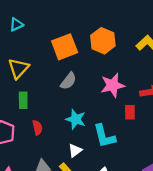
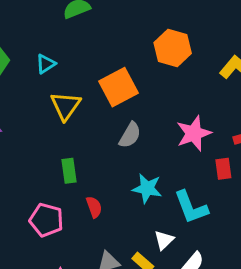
orange hexagon: (103, 41) -> (173, 48), moved
yellow triangle: (18, 68) -> (66, 106), moved
white triangle: (75, 150) -> (164, 240), moved

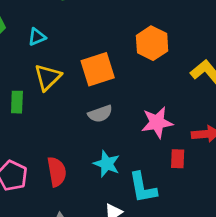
gray semicircle: (130, 135) -> (100, 114), turned 30
green rectangle: (69, 171) -> (17, 102), moved
red semicircle: (94, 207) -> (57, 172), size x1.5

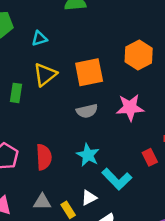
pink star: (157, 122) -> (130, 108), moved
red rectangle: (178, 159) -> (150, 157), turned -35
cyan L-shape: (143, 188) -> (117, 179), turned -40

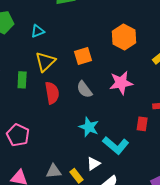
orange square: (89, 72) -> (83, 56), size x0.7
gray semicircle: (87, 111) -> (84, 89), turned 72
red semicircle: (44, 157) -> (52, 93), moved
red rectangle: (150, 157) -> (142, 124), turned 40

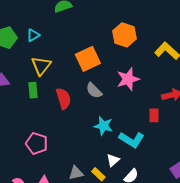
cyan triangle: (38, 31) -> (33, 35), moved
orange square: (83, 56) -> (88, 59), size x1.4
yellow triangle: (45, 62) -> (41, 66), moved

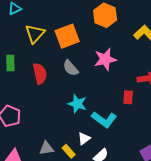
yellow triangle: (41, 66) -> (35, 34), moved

